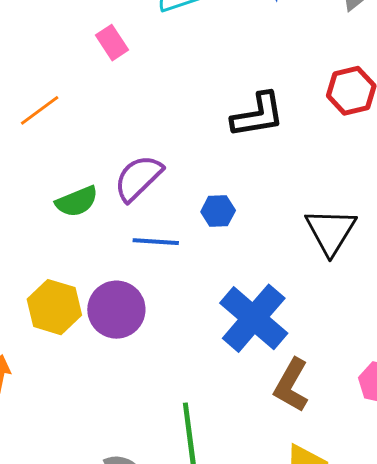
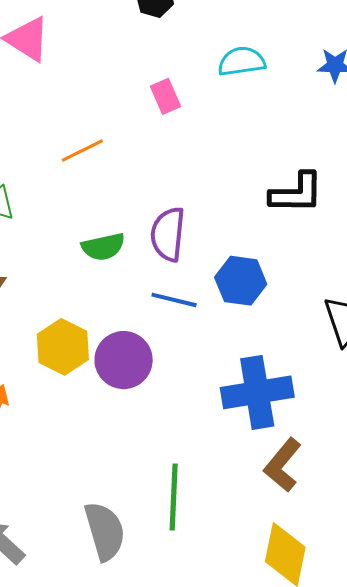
purple semicircle: (138, 178) -> (168, 234), turned -50
blue hexagon: (218, 211) -> (241, 281), size x1.5
blue cross: (254, 318) -> (257, 392), turned 30

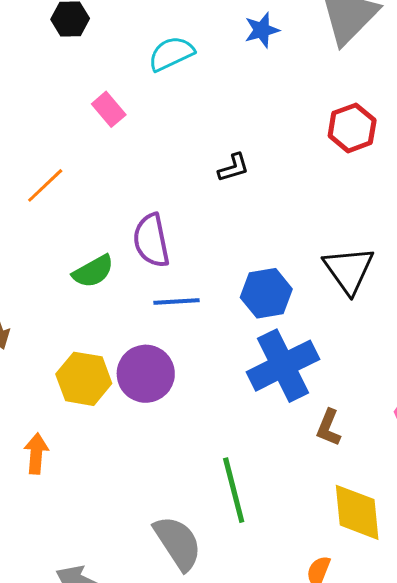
black L-shape: (296, 193) -> (234, 168), moved, size x0.6
blue hexagon: (241, 281) -> (266, 293), moved
brown L-shape: (283, 465) -> (329, 428), size x0.7

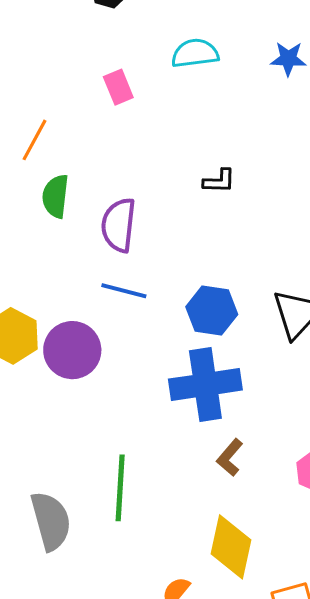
orange line: (45, 185) -> (34, 140), turned -36
green semicircle: (93, 271) -> (55, 196), moved, turned 108

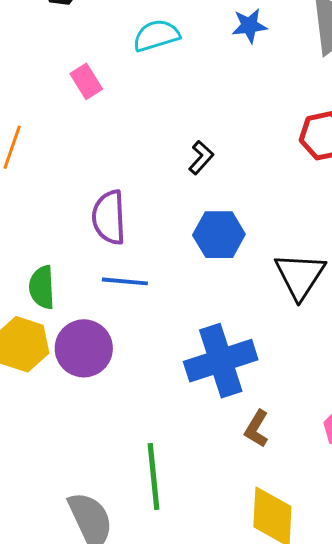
black L-shape: (219, 181) -> (201, 158), turned -40
green semicircle: (55, 196) -> (42, 287), moved
blue hexagon: (212, 311) -> (219, 235), moved

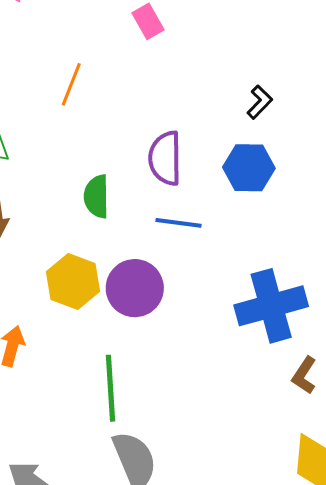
blue hexagon: (219, 235) -> (249, 168), moved
green semicircle: (42, 287) -> (97, 196), moved
green line: (154, 476) -> (111, 388), moved

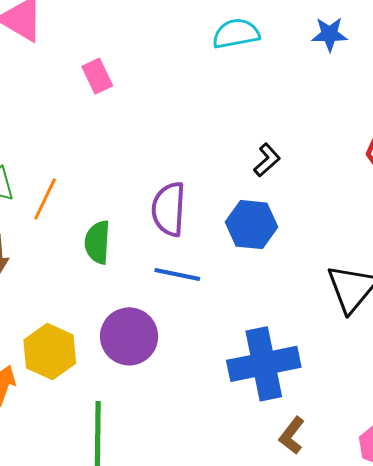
pink rectangle: (148, 21) -> (97, 76), moved
orange line: (71, 84) -> (45, 199), moved
yellow hexagon: (73, 282) -> (50, 352), moved

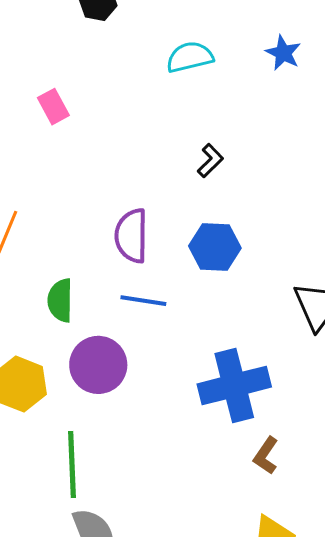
blue star: (330, 34) -> (283, 53), turned 30
black L-shape: (267, 160) -> (210, 161), moved
green semicircle: (97, 242) -> (60, 300), moved

